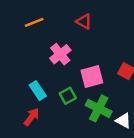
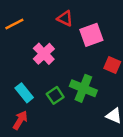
pink square: (92, 77) -> (91, 35), moved
green cross: (99, 108) -> (83, 88), moved

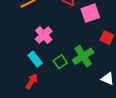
pink cross: (44, 54) -> (44, 35), moved
green cross: (83, 88) -> (83, 56), turned 35

